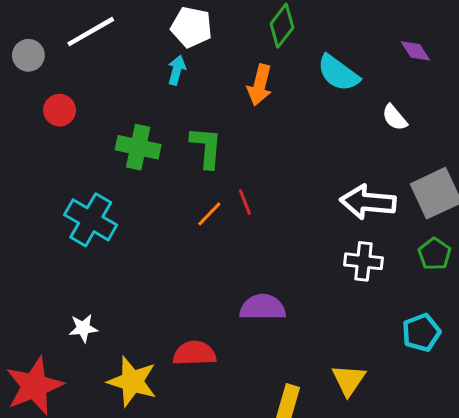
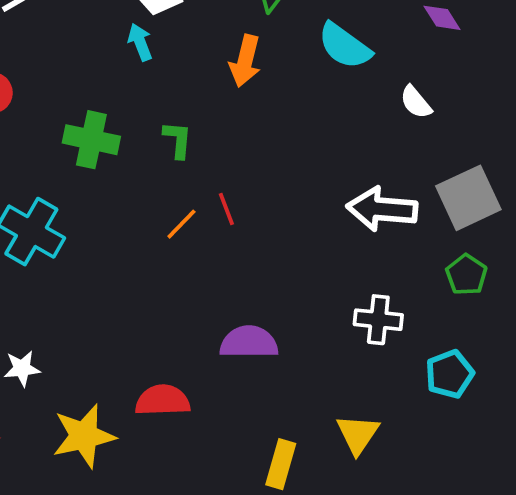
cyan arrow: (177, 70) -> (140, 42), turned -36
green L-shape: (206, 147) -> (178, 140), size x0.7
white cross: (363, 261) -> (378, 320), moved
yellow star: (132, 381) -> (84, 436), turned -30

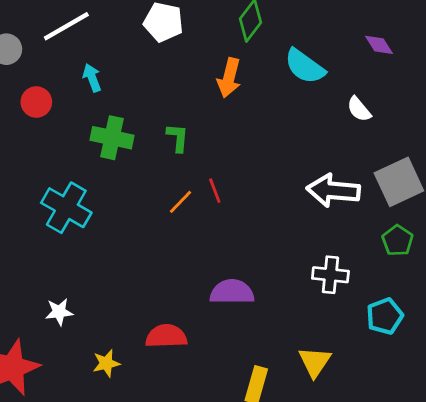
cyan arrow: (140, 42) -> (92, 78), moved
yellow star: (84, 436) -> (106, 363), size x0.6

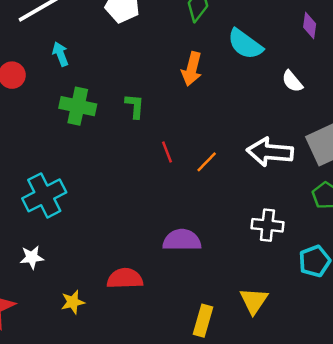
purple diamond: (379, 45) -> (310, 26), turned 40
orange arrow: (229, 78) -> (192, 69), moved
orange line: (181, 202) -> (207, 162), moved
cyan cross: (66, 208) -> (44, 195), moved, turned 33

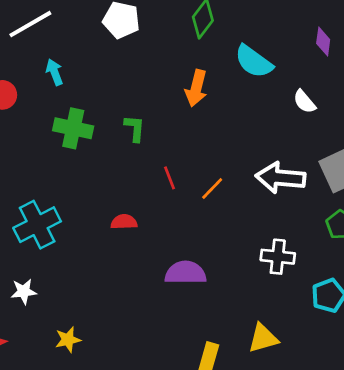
red semicircle: (125, 278) -> (124, 222), moved, size x0.7
yellow triangle: (254, 301) -> (263, 338), turned 40

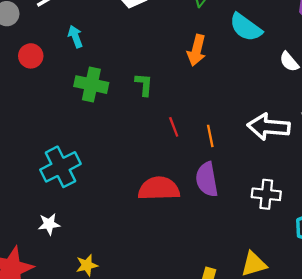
orange line: (212, 188) -> (210, 136), turned -55
red semicircle: (124, 222) -> (159, 189), moved, size x1.8
purple semicircle: (185, 273) -> (207, 179), moved, turned -100

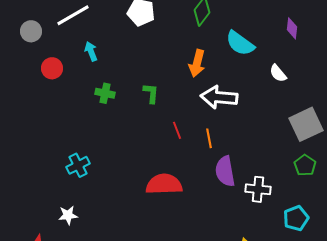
green cross: (91, 85) -> (105, 93), size x0.7
white arrow: (269, 127) -> (219, 97), moved
cyan cross: (60, 167) -> (78, 165), size x0.7
purple semicircle: (207, 179) -> (225, 171), moved

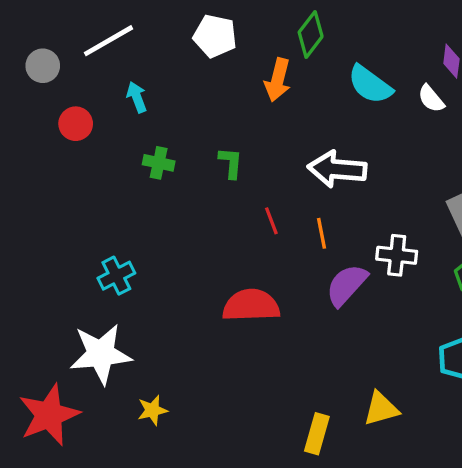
orange arrow: (197, 63) -> (278, 80), moved
white semicircle: (278, 73) -> (431, 99), moved
purple semicircle: (225, 171) -> (347, 285), turned 52
white cross: (258, 189) -> (397, 255), moved
white star: (68, 215) -> (101, 354), size x2.0

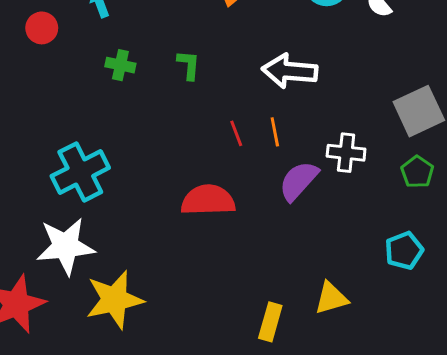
red line: (271, 221) -> (236, 133), moved
cyan cross: (116, 276) -> (80, 172), size x1.6
yellow star: (152, 410) -> (114, 300), size x2.0

